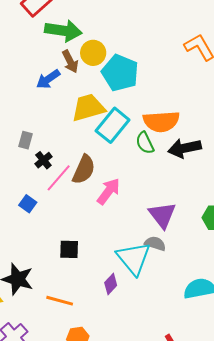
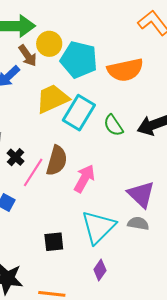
orange semicircle: (161, 121) -> (125, 70), moved
cyan triangle: (134, 258) -> (98, 227), moved, turned 33

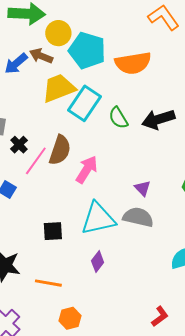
brown arrow: (28, 56) -> (41, 56), moved, turned 145
purple triangle: (141, 194) -> (142, 188), size x0.6
gray semicircle: (138, 223) -> (138, 217), size x1.4
cyan triangle: (98, 227) -> (98, 219), turned 30

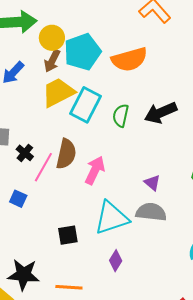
cyan pentagon: (87, 50) -> (82, 52), turned -30
brown arrow: (41, 56) -> (52, 61), moved, turned -80
green semicircle: (118, 118) -> (121, 116), turned 50

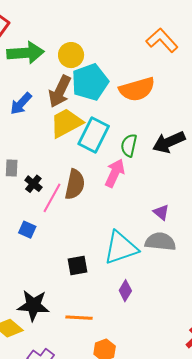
yellow circle: (52, 38) -> (71, 55), moved
brown arrow: (52, 61) -> (60, 91), size x1.4
pink arrow: (95, 170) -> (115, 173), moved

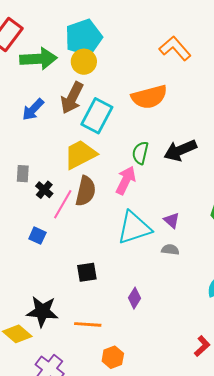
cyan pentagon: (90, 82) -> (84, 38), moved
yellow trapezoid: (66, 123) -> (80, 154), moved
cyan rectangle: (94, 135) -> (97, 116), moved
gray semicircle: (160, 242) -> (170, 250), size x0.6
cyan triangle: (121, 248) -> (134, 228), moved

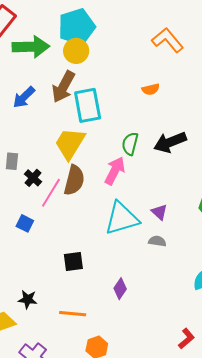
orange semicircle: (149, 97) -> (151, 89), moved, size x0.5
cyan rectangle: (97, 116) -> (88, 105), turned -40
yellow trapezoid: (80, 154) -> (70, 143), turned -33
black star: (42, 311) -> (28, 299), size x0.6

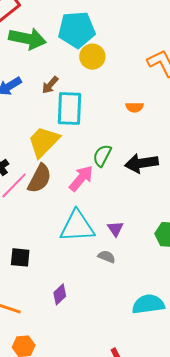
yellow circle: (76, 51) -> (92, 57), moved
brown arrow: (63, 87) -> (50, 85), size x0.6

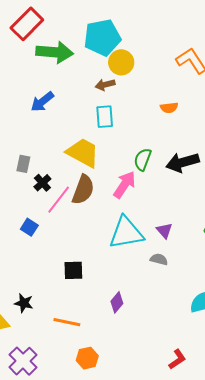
brown arrow: (50, 85) -> (105, 85), moved, turned 42
cyan rectangle: (69, 109) -> (105, 117), size x0.7
yellow trapezoid: (44, 142) -> (83, 153), turned 81

